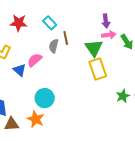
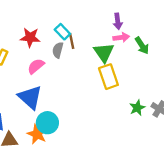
red star: (19, 23) -> (30, 37), moved
cyan rectangle: (50, 23) -> (62, 32), moved
blue triangle: (20, 70) -> (30, 97), moved, size x1.6
cyan circle: (45, 98) -> (47, 123), moved

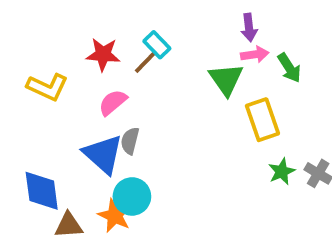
brown line: (72, 41) -> (145, 62), moved, turned 56
gray semicircle: (58, 50) -> (130, 141), moved
yellow rectangle: (108, 77) -> (262, 120), moved

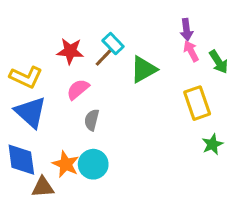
pink arrow: (255, 54) -> (191, 51), turned -110
green triangle: (226, 79) -> (144, 69), moved, turned 36
blue triangle: (103, 154) -> (31, 112), moved
orange star: (115, 216) -> (66, 164), moved

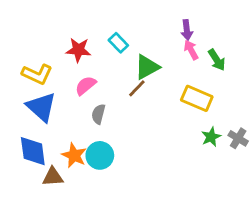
brown line: (104, 57) -> (137, 88), moved
yellow rectangle: (197, 103) -> (197, 98), turned -48

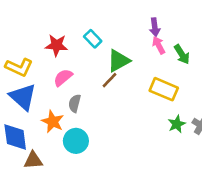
orange star: (74, 155) -> (53, 121), moved

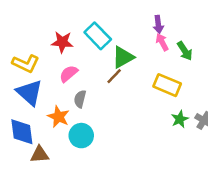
cyan rectangle: (93, 39) -> (98, 36), size x1.5

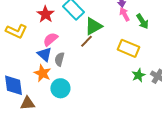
red star: (62, 42) -> (45, 14), turned 30
blue triangle: (29, 93) -> (44, 54), moved, size x0.7

